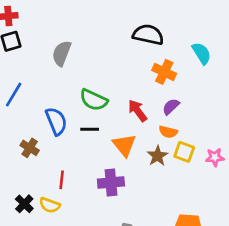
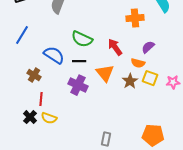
orange cross: (164, 72) -> (135, 18), turned -30
purple semicircle: (171, 107) -> (148, 47), moved
blue semicircle: (56, 121) -> (54, 55), turned -35
red line: (62, 180) -> (41, 99), moved
purple cross: (111, 183) -> (78, 85), moved, turned 30

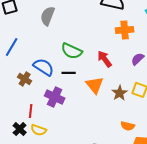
orange semicircle: (138, 63) -> (128, 126), moved
brown cross: (34, 75) -> (25, 79), moved
purple cross: (78, 85) -> (55, 97), moved

